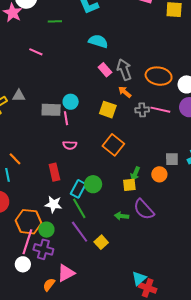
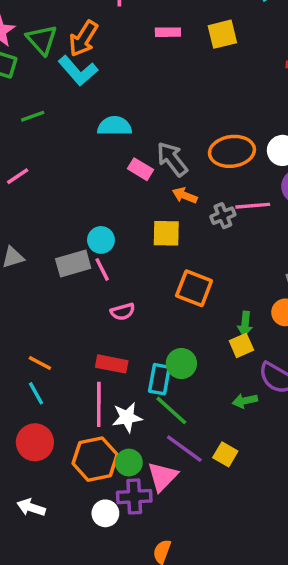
pink line: (36, 52) -> (18, 176), turned -40
red rectangle: (54, 172) -> (112, 364), turned -48
pink line: (27, 242) -> (99, 404), moved
white circle: (23, 264) -> (105, 513), moved
pink triangle: (66, 273) -> (162, 476), moved

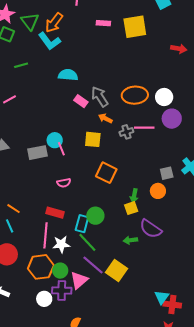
yellow square: (222, 34) -> (135, 27), size x1.4
pink line: (102, 269) -> (61, 149), moved
yellow square: (225, 454) -> (117, 270), size x1.5

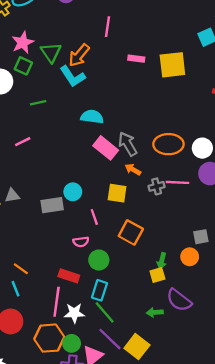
pink rectangle: (81, 101) -> (106, 148), size x1.5
pink line: (61, 149) -> (94, 217), moved
green circle: (95, 216) -> (99, 260), moved

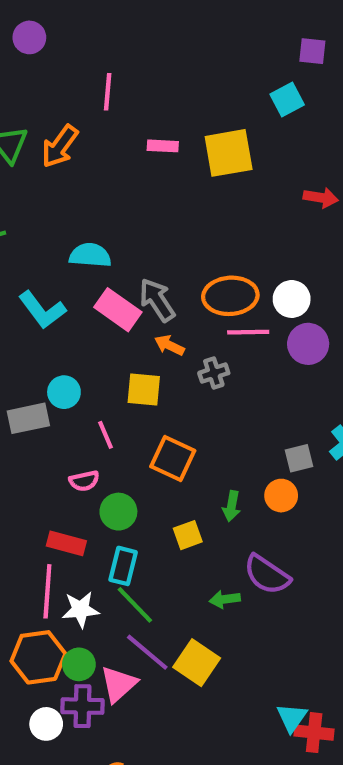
cyan L-shape: (72, 76) -> (42, 310), moved
pink line: (177, 182) -> (248, 332), moved
yellow square: (157, 275) -> (188, 535), moved

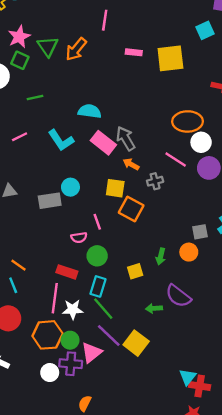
orange ellipse: (230, 296) -> (188, 121), moved
pink line: (248, 332) -> (176, 159), turned 30
pink line: (106, 435) -> (97, 222), moved
orange square: (173, 459) -> (131, 209), moved

